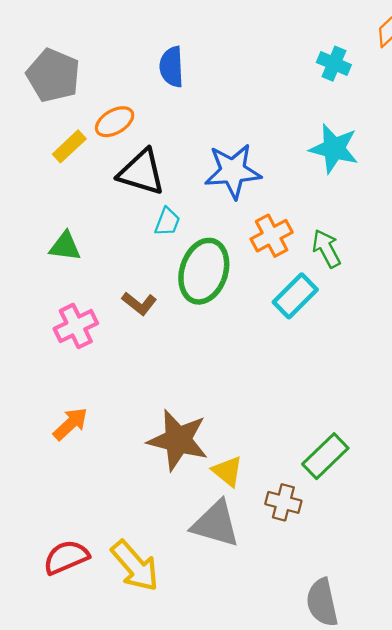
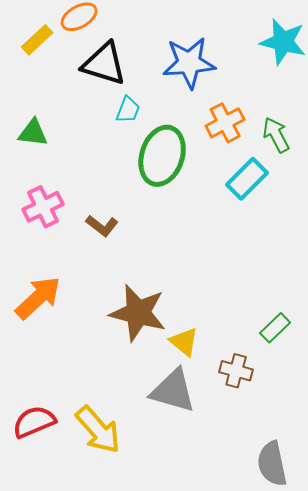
brown L-shape: (139, 303) -> (102, 226), moved
orange arrow: (70, 424) -> (38, 298), size x1.4
green rectangle: (325, 456) -> (275, 328), size x0.7

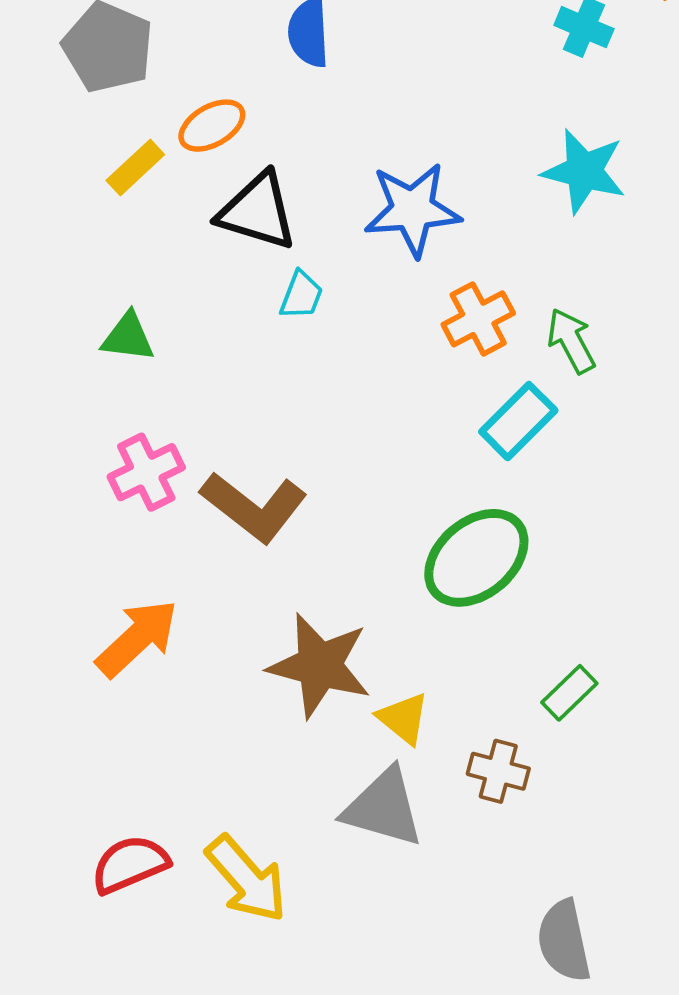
green ellipse: (162, 156) -> (476, 558), moved, turned 32
brown L-shape: (102, 226) -> (254, 507), size x1.8

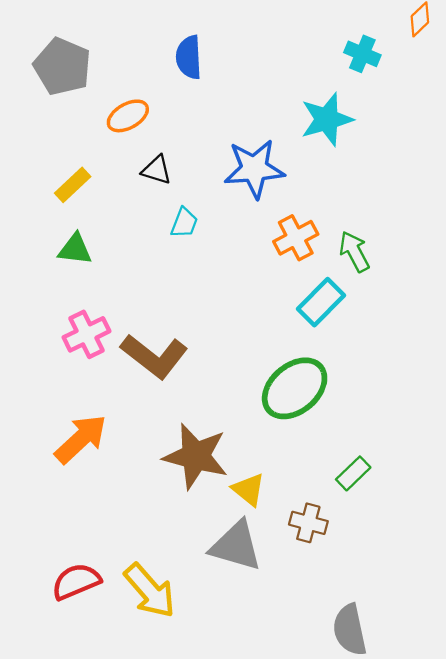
yellow rectangle: (135, 168) -> (73, 185), moved
cyan star: (584, 171) -> (327, 119), moved, turned -30
black triangle: (257, 211) -> (157, 170), size x0.6

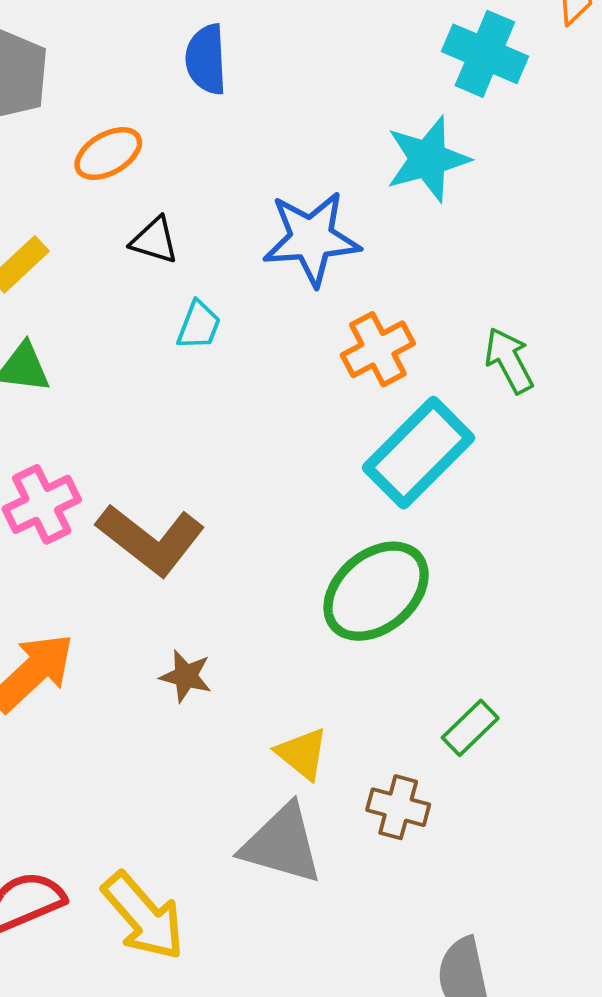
cyan cross: (362, 54) -> (485, 54), size x1.4
green arrow: (354, 252) -> (509, 360), moved
cyan rectangle: (321, 302) -> (418, 453), size x1.4
brown star: (196, 456) -> (186, 676), moved, size x0.5

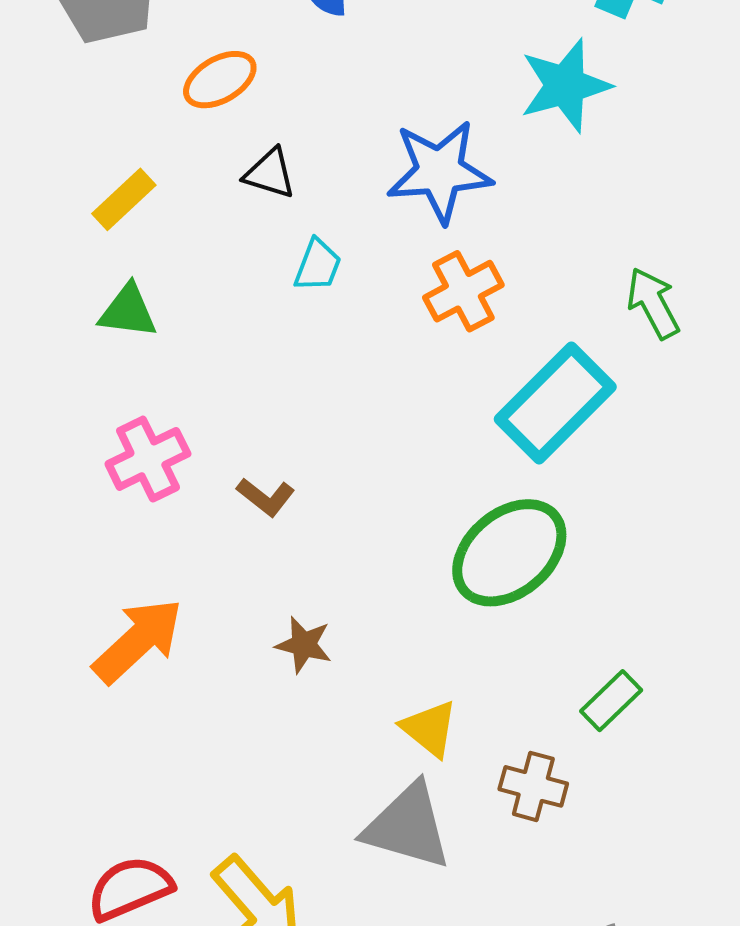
orange cross: (378, 349) -> (463, 291), moved
brown L-shape: (151, 539) -> (266, 497), size x0.5

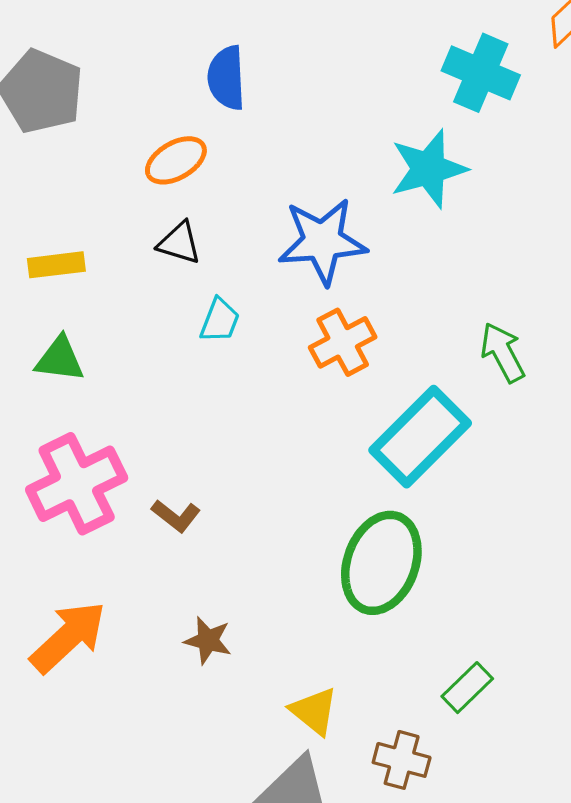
orange ellipse: (220, 80) -> (176, 160), moved
yellow rectangle: (124, 199) -> (56, 265), turned 36
pink cross: (148, 459) -> (77, 484), size x1.4
green ellipse: (509, 553) -> (381, 563), turned -30

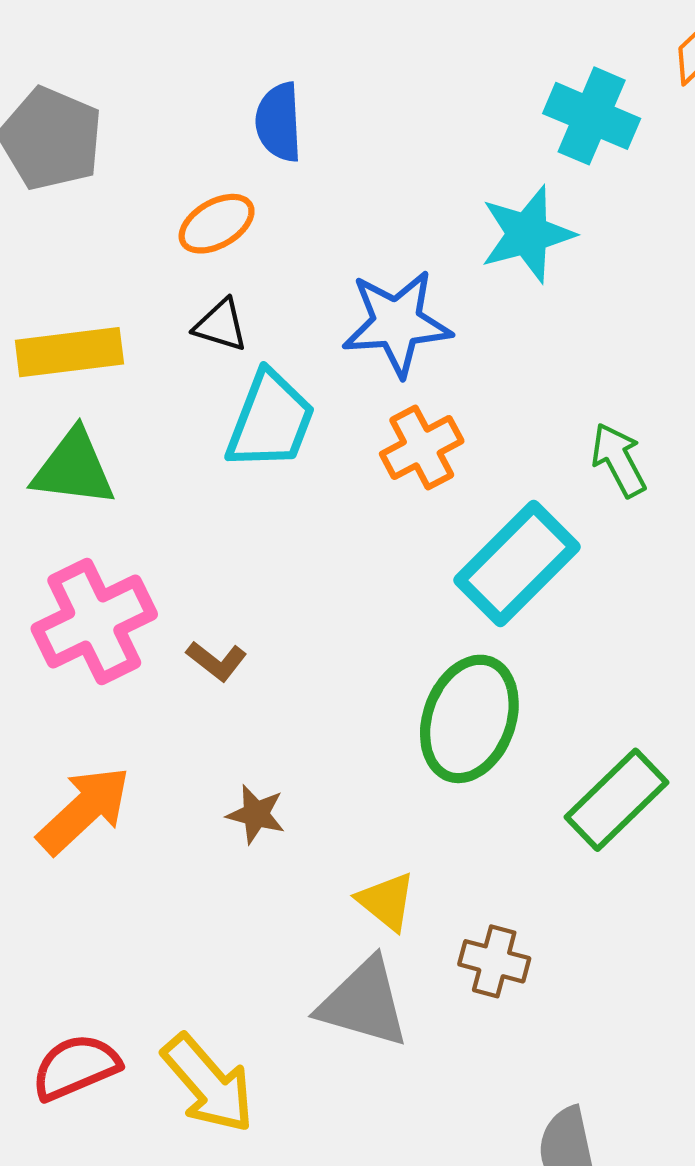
yellow rectangle: (56, 265) -> (69, 352), size x1.5
cyan trapezoid: (220, 320) -> (270, 421), size x1.8
green triangle: (60, 359) -> (74, 468), size x1.4
green rectangle: (467, 688) -> (616, 800), moved, size x1.6

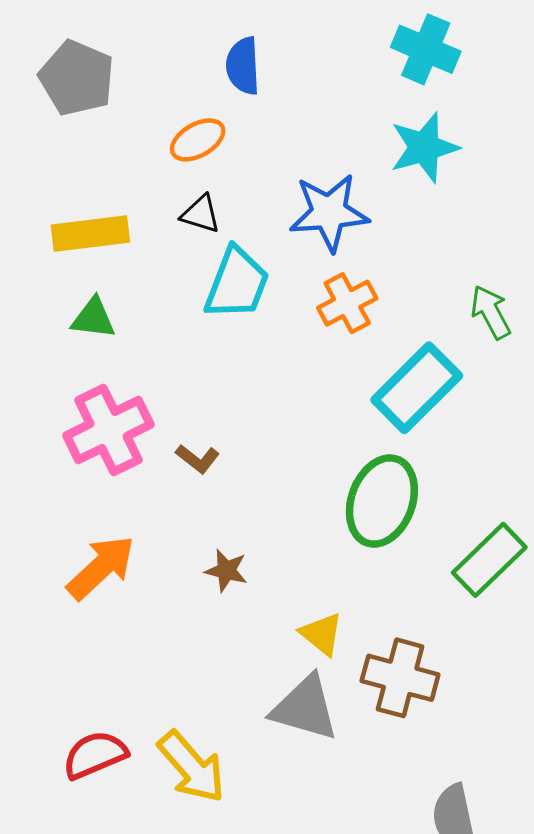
cyan cross: (592, 116) -> (426, 49), moved
green triangle: (74, 468) -> (93, 318), size x0.7
brown cross: (494, 961) -> (400, 678), size x1.5

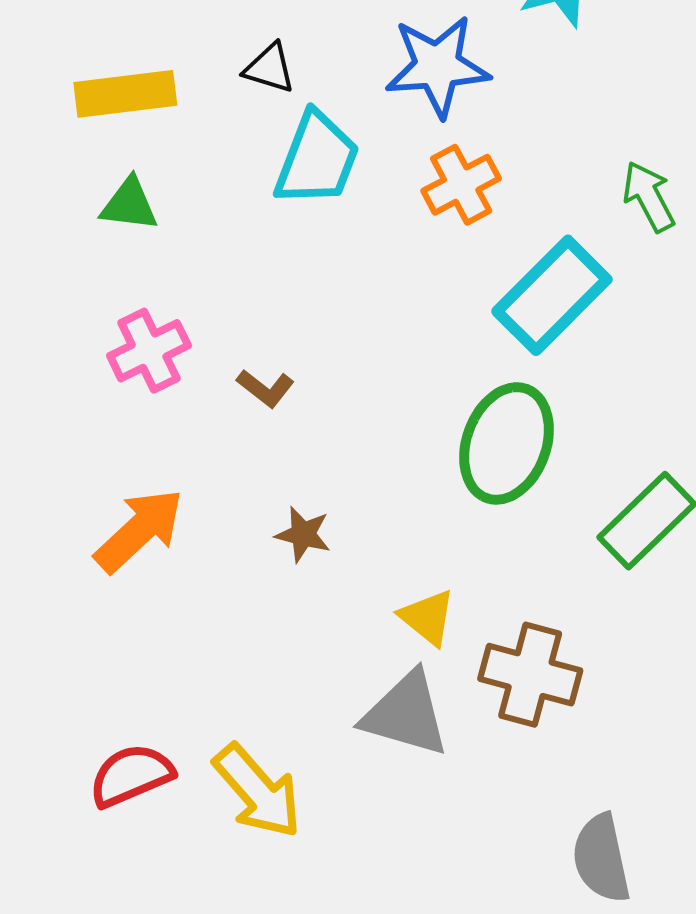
pink cross: (108, 430) -> (149, 351), size x0.7

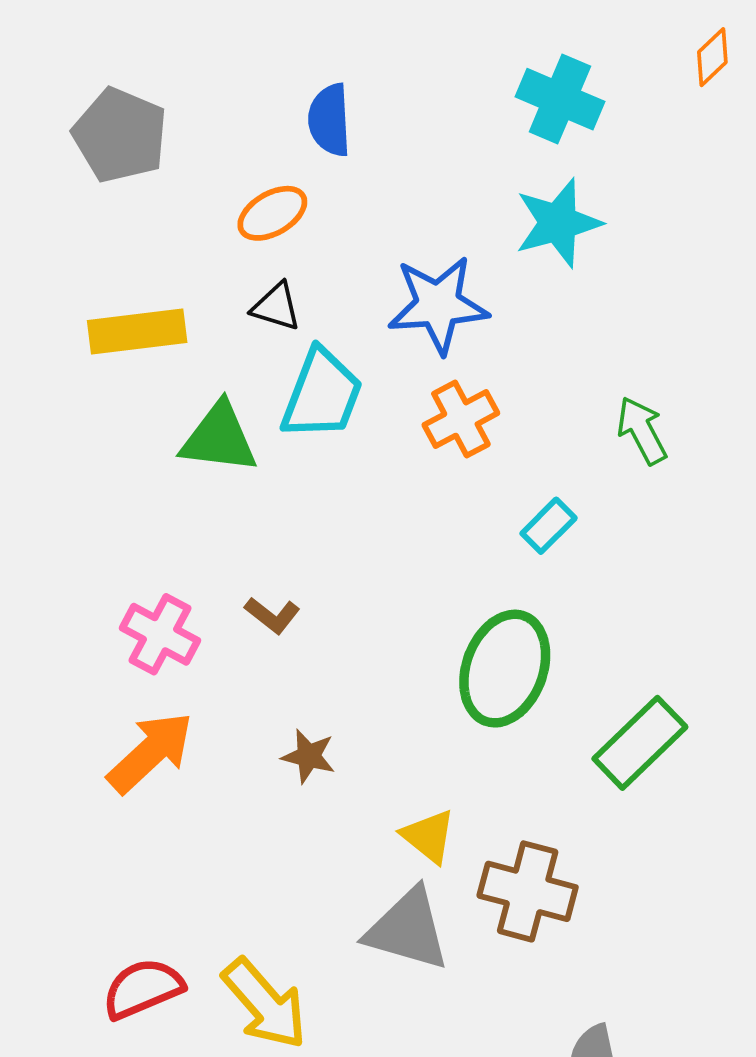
green triangle: (129, 204) -> (219, 438), moved, size x1.4
cyan rectangle: (552, 295) -> (549, 526), size x0.5
pink cross: (149, 351) -> (160, 634), moved, turned -36

